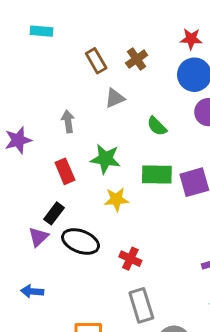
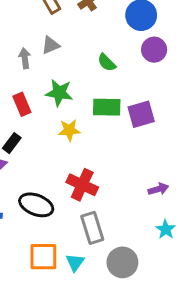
gray triangle: (115, 98) -> (51, 45), moved
black ellipse: (80, 241) -> (36, 205), moved
red cross: (130, 259) -> (82, 185), size x1.5

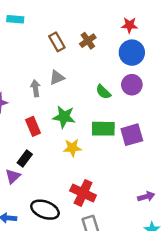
purple circle: (154, 50) -> (132, 85), moved

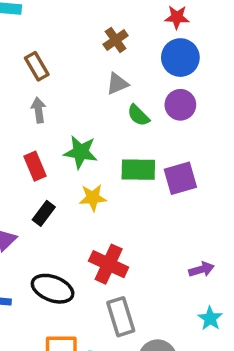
brown rectangle: (57, 42) -> (37, 66), moved
gray triangle: (57, 78) -> (117, 84), moved
black rectangle: (25, 158) -> (44, 213), moved

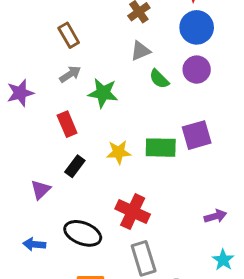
gray arrow: (39, 110) -> (70, 74), turned 65
green star: (81, 152) -> (103, 93), moved
green rectangle: (138, 170) -> (161, 148), moved

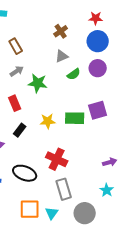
green semicircle: (159, 79) -> (74, 74), turned -80
cyan star: (223, 260) -> (107, 190), moved

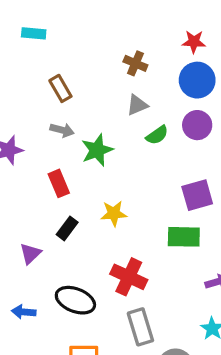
brown cross: (61, 31) -> (135, 63), turned -32
gray arrow: (17, 71) -> (62, 130), turned 48
green star: (38, 83) -> (97, 150), turned -30
green rectangle: (75, 118) -> (184, 237), moved

